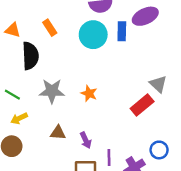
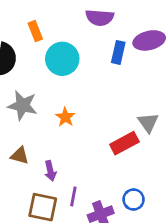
cyan circle: (93, 35) -> (62, 59), moved

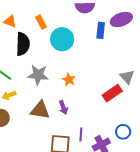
brown triangle: (20, 156) -> (40, 110), size x1.5
purple arrow: (50, 171) -> (63, 107), moved

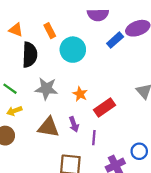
blue rectangle: (101, 30) -> (115, 40), turned 42
red rectangle: (112, 93) -> (104, 107), moved
purple line: (81, 134) -> (94, 138), moved

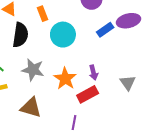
orange star: (80, 94) -> (65, 79), size x1.5
purple arrow: (74, 124) -> (93, 72), moved

